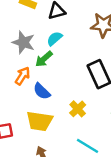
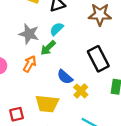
blue semicircle: (42, 91) -> (65, 77), moved

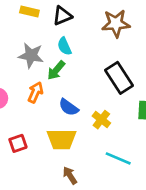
cyan semicircle: (57, 29) -> (64, 46), turned -64
blue semicircle: (65, 77) -> (69, 107), moved
red square: (17, 114) -> (18, 143), moved

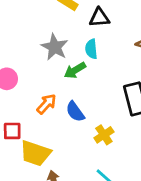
orange arrow: (35, 92) -> (47, 104), moved
yellow trapezoid: (62, 139) -> (35, 153), moved

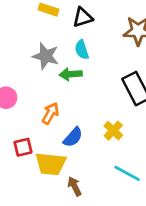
green arrow: (75, 70) -> (71, 74), turned 40
blue semicircle: (75, 112) -> (73, 137), moved, turned -90

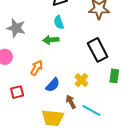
gray star: (46, 56) -> (16, 28), moved
yellow trapezoid: (51, 164) -> (53, 118), moved
brown arrow: (74, 186) -> (71, 102), moved

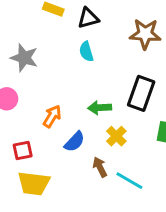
green arrow: (51, 40) -> (100, 108), moved
black rectangle: (98, 50) -> (141, 93), turned 45
yellow trapezoid: (53, 118) -> (34, 183), moved

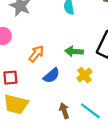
brown arrow: (100, 167) -> (64, 111), moved

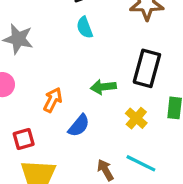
yellow cross: (84, 75) -> (136, 118), moved

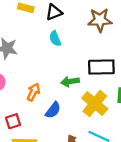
black rectangle: (147, 68) -> (101, 67), turned 75
yellow cross: (136, 118) -> (95, 104), size x1.6

